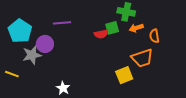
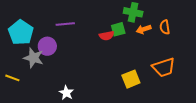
orange semicircle: (154, 36) -> (165, 27), moved
gray star: (32, 55) -> (34, 58), turned 30
orange trapezoid: (142, 58) -> (164, 67), moved

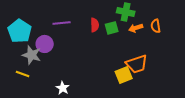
red semicircle: (107, 36) -> (95, 25), moved, turned -80
orange trapezoid: (164, 67) -> (137, 64), moved
yellow line: (12, 78) -> (23, 74), moved

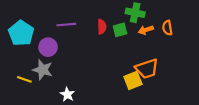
gray star: (32, 55) -> (43, 70), moved

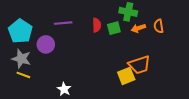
gray star: (43, 70) -> (21, 59), moved

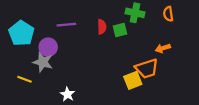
orange semicircle: (159, 26) -> (168, 14), moved
orange arrow: (138, 28) -> (163, 48), moved
gray star: (21, 59) -> (43, 62), moved

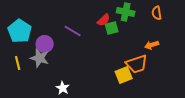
purple line: (66, 25) -> (73, 31), moved, turned 36
red semicircle: (102, 27) -> (104, 20), moved, turned 48
yellow line: (25, 79) -> (18, 63), moved, turned 56

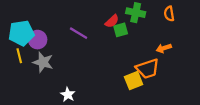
cyan pentagon: (20, 31) -> (21, 33), turned 30
purple circle: (45, 44) -> (38, 40), moved
yellow line: (18, 63) -> (19, 56), moved

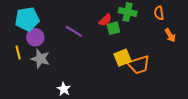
cyan pentagon: (21, 33) -> (27, 19), moved
orange arrow: (164, 48) -> (170, 35), moved, turned -104
yellow square: (134, 81) -> (122, 58), moved

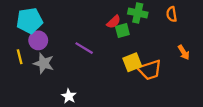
purple line: (74, 31) -> (84, 48), moved
orange arrow: (170, 35) -> (184, 52), moved

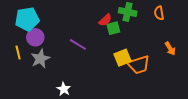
gray star: (44, 63) -> (40, 59), turned 30

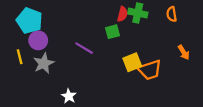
cyan pentagon: (27, 19) -> (29, 21), turned 30
red semicircle: (105, 20) -> (122, 14), moved, turned -32
green square: (113, 28) -> (113, 32), moved

